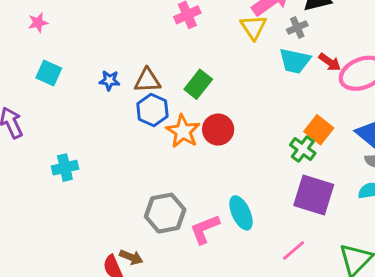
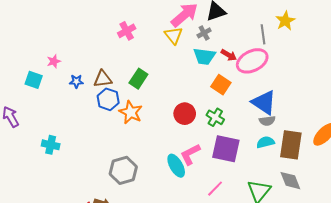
pink star: (38, 23) -> (54, 61), moved
red circle: (218, 130) -> (185, 114), moved
orange square: (319, 130) -> (221, 85), moved
cyan cross: (65, 168) -> (51, 145), turned 30
pink L-shape: (205, 229) -> (190, 154), moved

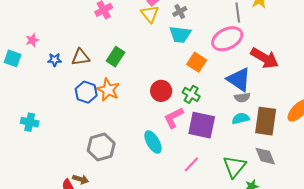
red arrow: (229, 55) -> (265, 58), moved, size x1.8
blue hexagon: (108, 99) -> (86, 92), moved
pink L-shape: (190, 154) -> (174, 118), moved

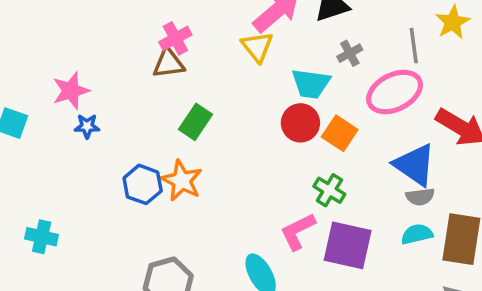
gray cross: (180, 12) -> (350, 53), moved
pink star: (32, 40) -> (71, 91), moved, size x1.5
brown triangle: (81, 57) -> (168, 63), moved
red circle: (161, 91) -> (300, 123), moved

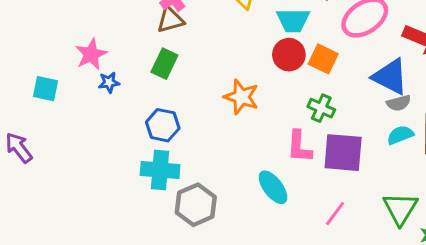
green rectangle: (196, 122) -> (164, 64), moved
orange star: (182, 181) -> (241, 97), moved
pink L-shape: (298, 231) -> (299, 147), turned -52
cyan cross: (42, 237) -> (160, 170), moved, size x1.4

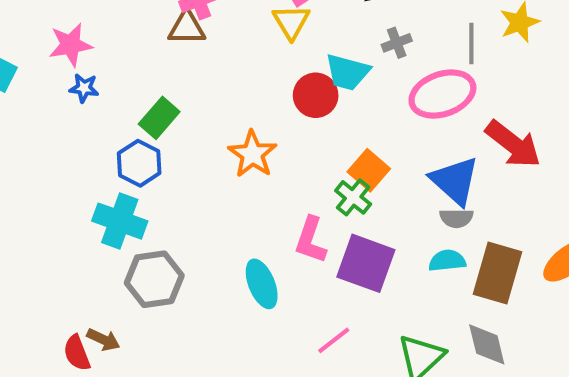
red circle: (289, 55) -> (316, 95), moved
orange square: (323, 59) -> (369, 170), moved
green rectangle: (164, 64) -> (159, 118), moved

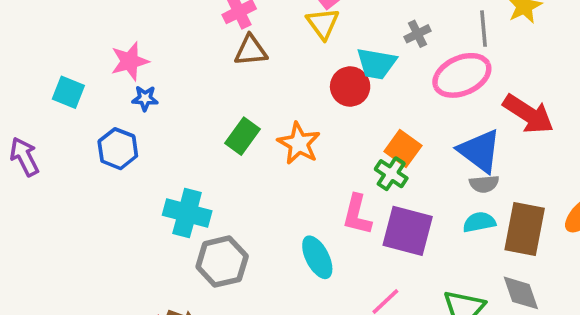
brown triangle: (187, 28) -> (251, 50), moved
green rectangle: (159, 118) -> (242, 136), moved
blue hexagon: (139, 163) -> (118, 149), moved

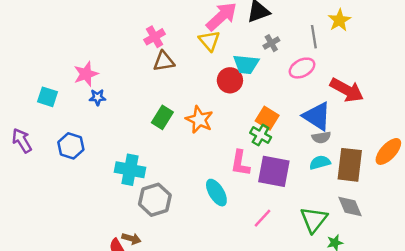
pink ellipse: (462, 75) -> (302, 68), size x0.7
blue hexagon: (118, 149) -> (71, 146), moved

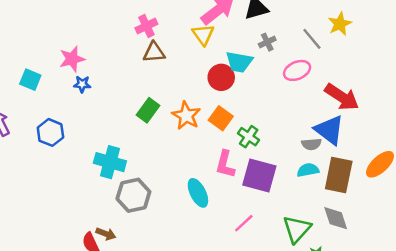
gray line: (314, 37) -> (312, 39), turned -35
blue triangle: (317, 116) -> (329, 130), moved
orange square: (267, 118) -> (221, 118), moved

